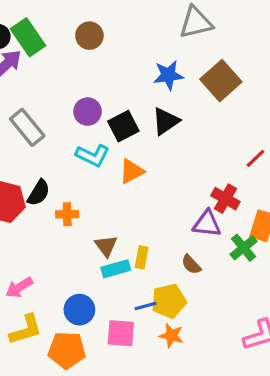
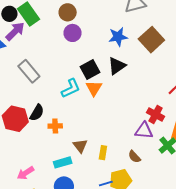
purple circle: (88, 112) -> (73, 33), moved
cyan L-shape: (93, 155) -> (71, 88), turned -50
orange triangle: (132, 171) -> (94, 88), moved, turned -30
cyan rectangle: (116, 269) -> (63, 162), moved

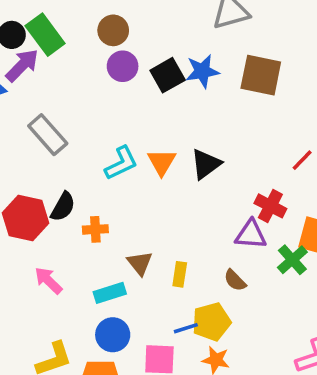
brown square: (151, 40) -> (261, 75), turned -35
black triangle: (117, 66) -> (206, 164), moved
black square: (90, 69) -> (168, 75), moved
pink arrow: (25, 173) -> (48, 280), moved, turned 78

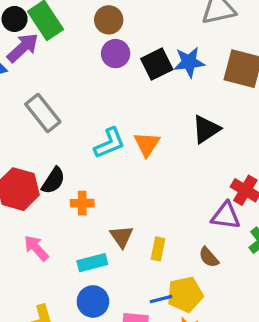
black triangle: (206, 164) -> (206, 129), moved

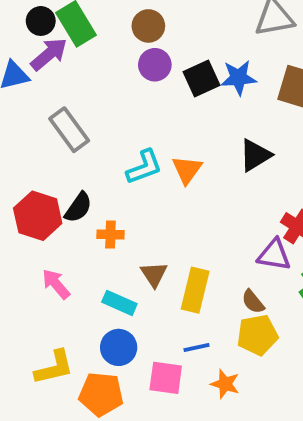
yellow rectangle: (158, 249) -> (195, 290), size x1.6
cyan rectangle: (92, 263) -> (119, 303), turned 36
yellow pentagon: (185, 294) -> (257, 335), moved

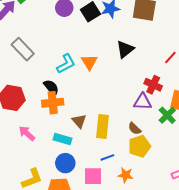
black semicircle: (78, 207) -> (51, 88), moved, turned -66
orange cross: (110, 234) -> (53, 103), size x1.5

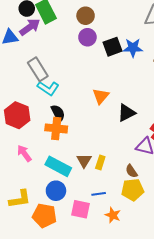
black triangle: (125, 49) -> (126, 113), moved
cyan L-shape: (66, 64) -> (48, 88), moved, turned 50
brown triangle: (79, 121) -> (84, 161), moved
yellow rectangle: (102, 127) -> (100, 162), size x0.6
cyan rectangle: (63, 139) -> (58, 166), size x1.4

